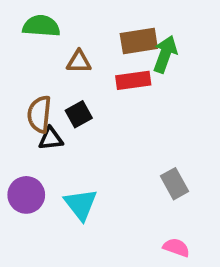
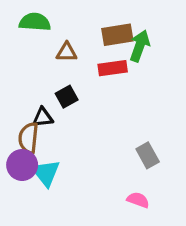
brown semicircle: (39, 114) -> (28, 138), moved
cyan triangle: (81, 204) -> (46, 173), moved
pink semicircle: (176, 247) -> (138, 200), moved

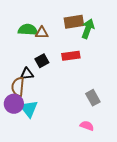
green semicircle: (35, 22) -> (28, 30), moved
red rectangle: (113, 68) -> (71, 56), moved

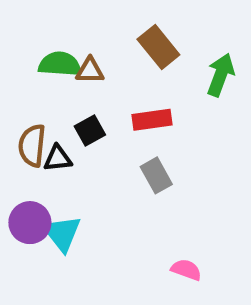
brown rectangle: (74, 22) -> (158, 47), turned 60
green arrow: (88, 29) -> (221, 75), moved
brown semicircle: (18, 87) -> (32, 145), moved
gray rectangle: (93, 98) -> (156, 175), moved

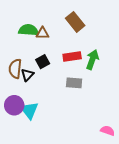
green arrow: (221, 75) -> (92, 60), moved
black triangle: (58, 158) -> (27, 75), turned -40
gray rectangle: (156, 175) -> (74, 83), turned -56
pink semicircle: (186, 270) -> (108, 131), moved

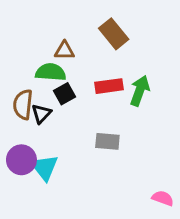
green semicircle: (28, 30) -> (51, 72), moved
gray rectangle: (74, 83) -> (107, 141), moved

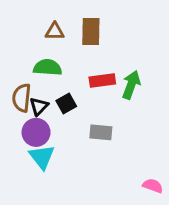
brown rectangle: (114, 34) -> (91, 31), moved, turned 40
brown triangle: (64, 51) -> (55, 31), moved
black square: (64, 94) -> (66, 104), moved
purple circle: (21, 160) -> (36, 132), moved

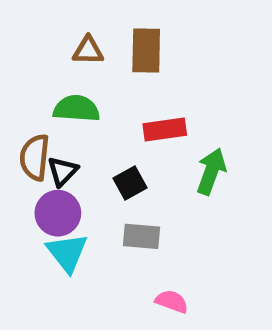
green arrow: (131, 85) -> (211, 171), moved
black square: (66, 104) -> (130, 183), moved
gray rectangle: (101, 132) -> (142, 236), moved
pink semicircle: (153, 186) -> (172, 301), moved

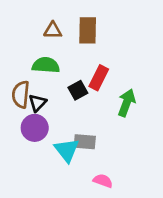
red rectangle: (165, 130) -> (99, 78), turned -55
black square: (130, 183) -> (78, 90), moved
cyan triangle: (67, 253) -> (67, 150), moved

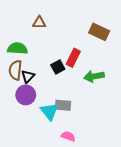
brown rectangle: (88, 30) -> (99, 32), moved, turned -66
green semicircle: (46, 65) -> (17, 48), moved
green arrow: (127, 103) -> (94, 76), turned -120
pink semicircle: (103, 181) -> (68, 136), moved

